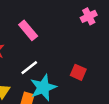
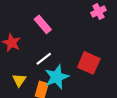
red square: (78, 72) -> (89, 63), size x1.5

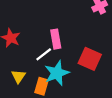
pink rectangle: (43, 24) -> (56, 39), moved, turned 30

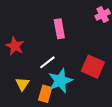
pink rectangle: (56, 39) -> (59, 29), moved

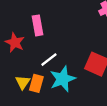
pink rectangle: (59, 29) -> (38, 25), moved
orange rectangle: (45, 94) -> (36, 83), moved

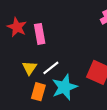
red star: (15, 42) -> (17, 27), moved
yellow triangle: (23, 82) -> (29, 68), moved

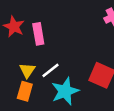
orange rectangle: (38, 92) -> (25, 91), moved

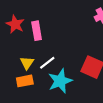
orange rectangle: (25, 91) -> (25, 81), turned 63

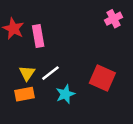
cyan star: (60, 81) -> (65, 94), size x0.7

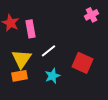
yellow triangle: (27, 73) -> (22, 59), size x1.5
white line: (50, 73) -> (49, 51), moved

